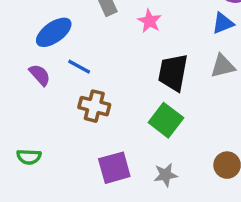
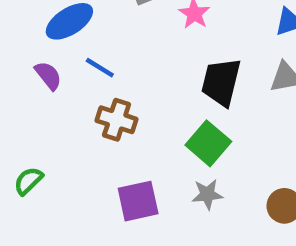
green semicircle: (29, 157) -> (28, 181), turned 130
gray star: (166, 175) -> (207, 194), moved

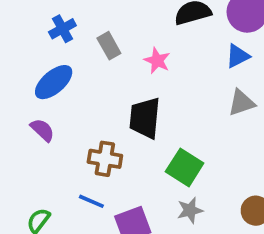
blue line: (100, 68) -> (91, 201), moved
black trapezoid: (221, 82) -> (145, 118), moved

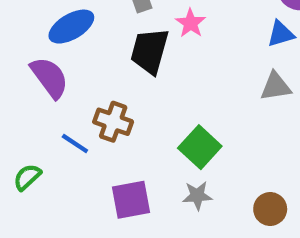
black trapezoid: (145, 118) -> (150, 51), moved
purple semicircle: (42, 130) -> (50, 77), size x1.5
blue line: (91, 201) -> (75, 144), moved

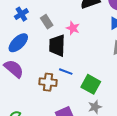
blue line: (75, 144) -> (66, 72), moved

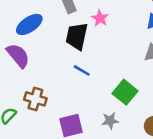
brown cross: (48, 82) -> (35, 99), moved
green square: (91, 84) -> (125, 92), moved

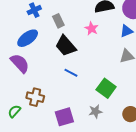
pink star: (100, 18) -> (91, 28), moved
black trapezoid: (77, 36) -> (66, 46), turned -50

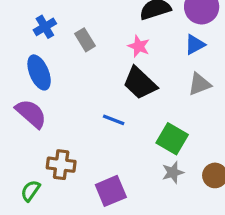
blue ellipse: (28, 38) -> (39, 72), turned -70
black trapezoid: (66, 46) -> (140, 83), moved
gray star: (95, 111) -> (173, 172), moved

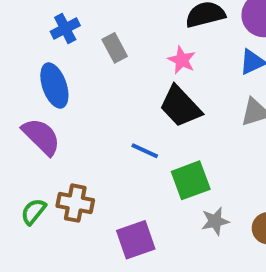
green square: (172, 139) -> (191, 180), moved, turned 36
green semicircle: (30, 191) -> (33, 211), moved

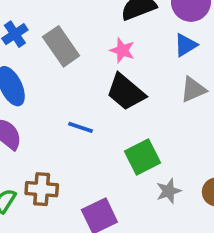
gray rectangle: (115, 48) -> (61, 46), size x1.5
blue line: (145, 151) -> (81, 127), moved

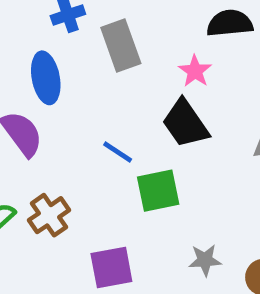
green square: (143, 157) -> (158, 191), moved
brown cross: (42, 189) -> (49, 215), turned 36

